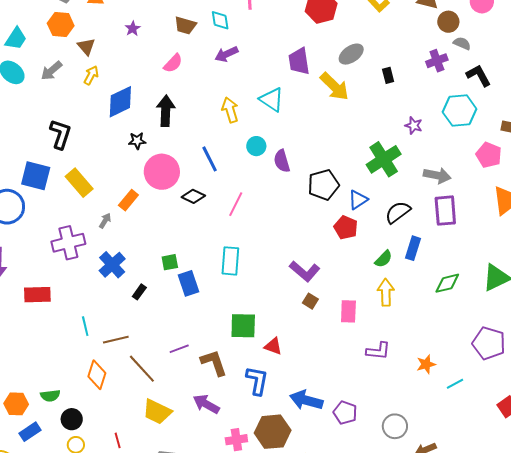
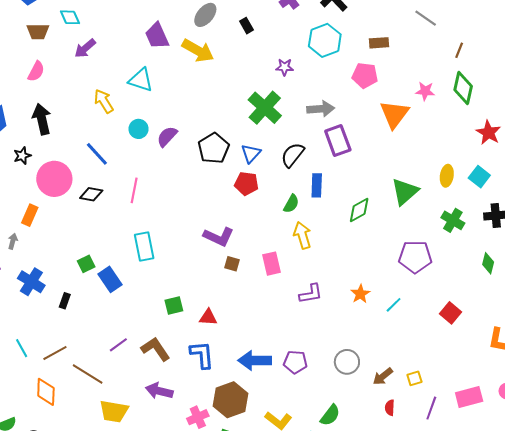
purple semicircle: (282, 161) -> (167, 136), turned 75
green square: (243, 326) -> (174, 306), size x0.7

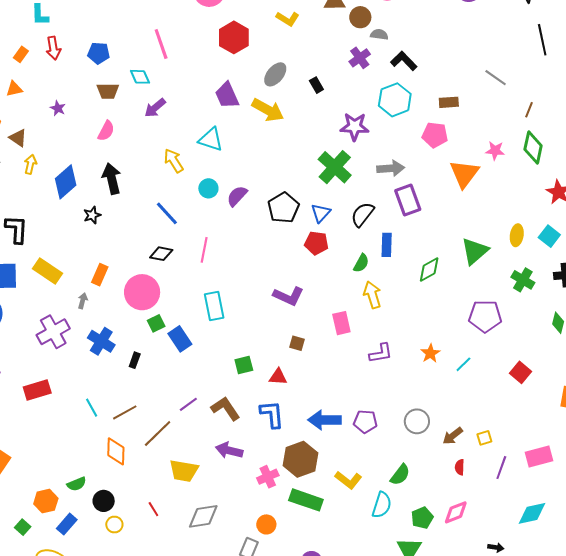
purple star: (285, 67) -> (355, 127), size x1.6
pink circle: (54, 179) -> (142, 292), moved
brown square: (232, 264) -> (297, 343), moved
brown line: (88, 374) -> (158, 434), turned -76

